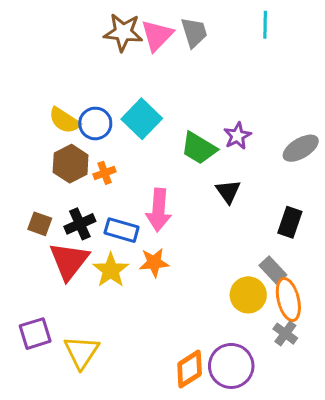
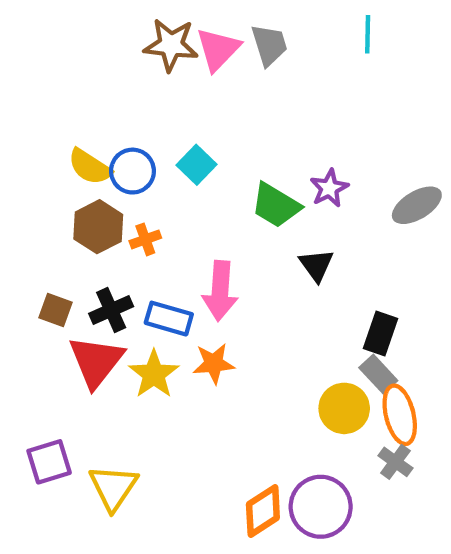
cyan square: (142, 119) -> (197, 165), size x0.7
black rectangle: (290, 222) -> (380, 334), moved

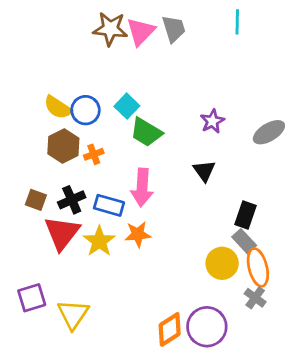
green trapezoid: (276, 205) -> (146, 132), moved

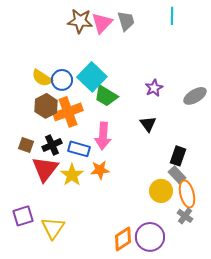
cyan square: (127, 106) -> (92, 77), size x1.6
orange cross: (94, 154) -> (68, 112), size x2.0

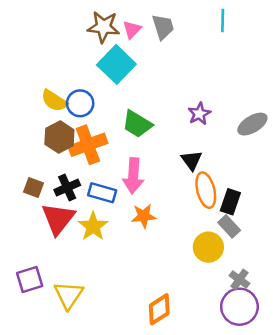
pink triangle: (102, 23) -> (132, 29), size x0.7
cyan square: (92, 77) -> (116, 64), moved
orange star: (100, 170) -> (144, 216), moved
orange ellipse: (187, 194) -> (206, 190), moved
purple circle: (150, 237) -> (239, 307), moved

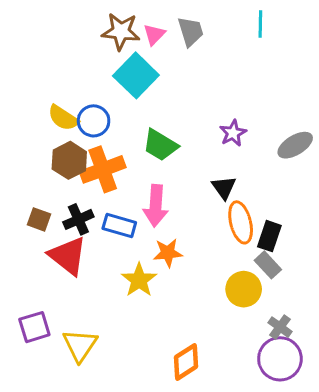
red triangle: (58, 219) -> (68, 256), turned -30
yellow star: (93, 226) -> (139, 280), moved

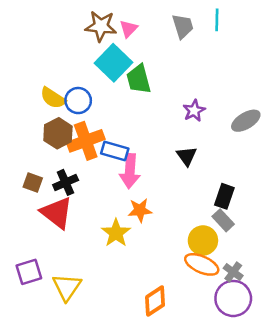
gray trapezoid: (191, 31) -> (183, 26), moved
green trapezoid: (160, 145) -> (139, 79), moved, turned 44
orange ellipse: (241, 222) -> (202, 264), moved, turned -52
blue rectangle: (119, 225) -> (115, 151), moved

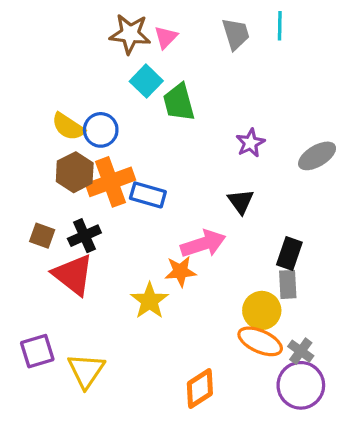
cyan square: (113, 63) -> (146, 81), size x0.7
pink arrow: (130, 171) -> (203, 244), moved, turned -112
gray rectangle: (223, 220) -> (288, 284), turned 40

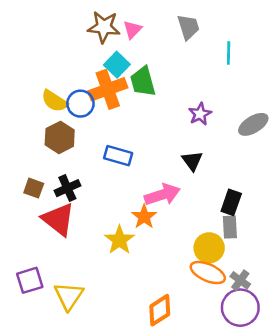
cyan line: (280, 26) -> (229, 53), moved
orange cross: (110, 182) -> (108, 89), moved
orange star: (180, 271) -> (144, 217), turned -30

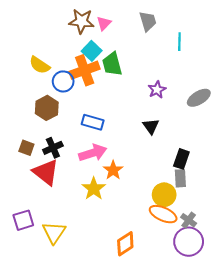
yellow semicircle: (54, 101) -> (40, 65), moved
pink arrow: (162, 195) -> (93, 153), moved

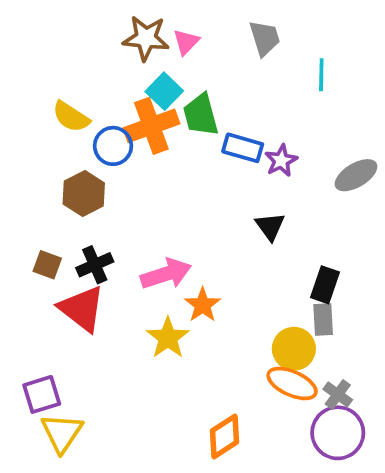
blue rectangle: (93, 122) -> (243, 148), moved
yellow triangle: (54, 232) -> (62, 433), moved

